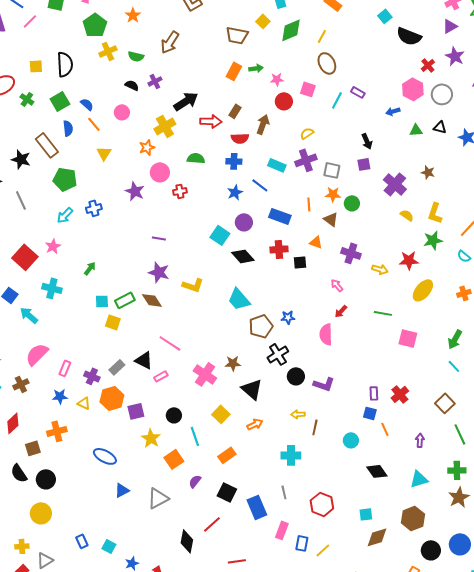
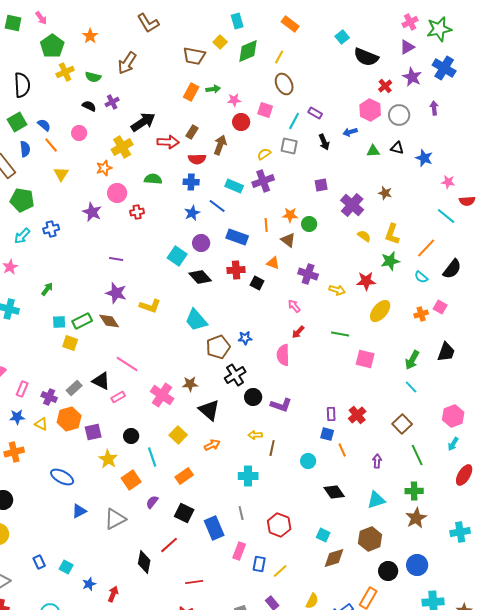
black arrow: (367, 141) -> (324, 142), moved
gray square: (332, 170) -> (289, 146), moved
black square: (300, 262) -> (257, 283), turned 32
cyan square: (366, 514) -> (323, 535), turned 32

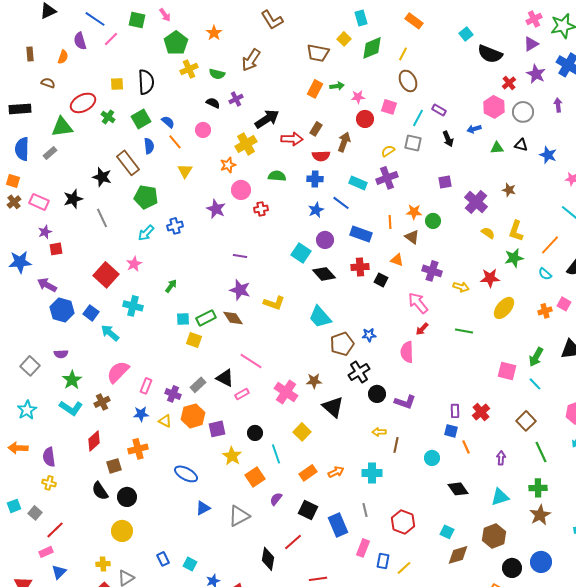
pink arrow: (294, 306) -> (418, 303), size x1.6
pink square: (365, 359) -> (507, 371), moved
orange arrow: (212, 445) -> (336, 472), moved

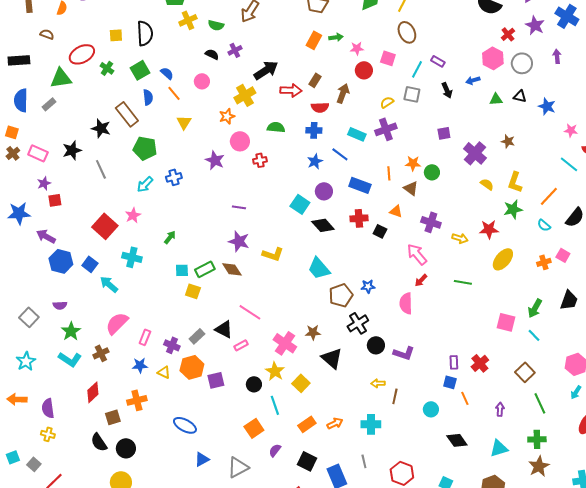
yellow star: (232, 456) -> (275, 371), moved

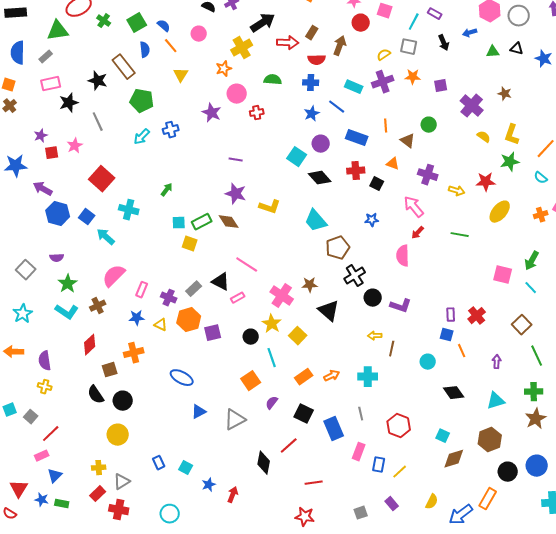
pink rectangle: (38, 153) -> (51, 84), moved, turned -36
orange star: (413, 163) -> (413, 77), moved
pink star: (133, 215) -> (75, 146), moved
blue star: (368, 286) -> (372, 220), moved

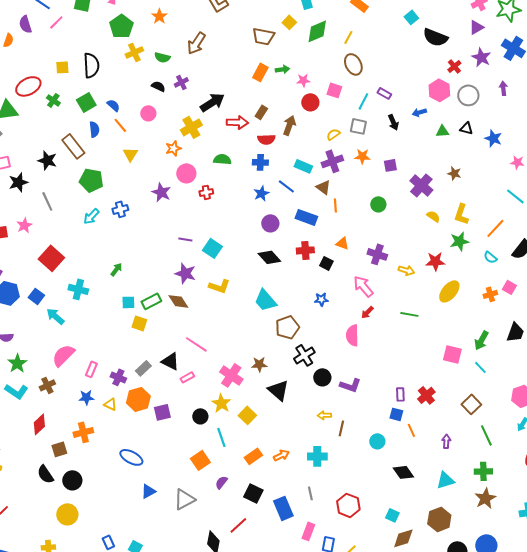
brown triangle: (408, 141) -> (323, 187), moved
cyan square: (297, 157) -> (212, 248), moved

